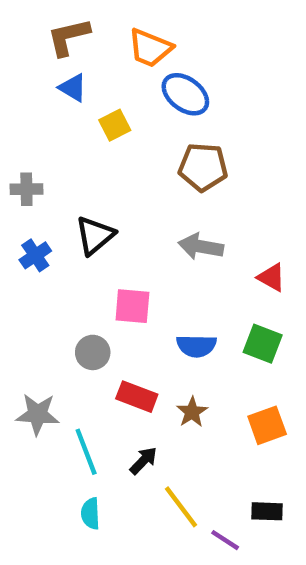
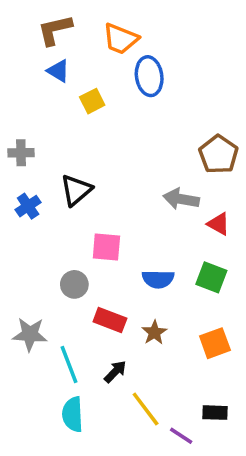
blue ellipse: (185, 94) -> (149, 76), turned 45
brown pentagon: (203, 167) -> (219, 154), moved, turned 30
gray arrow: (201, 247) -> (181, 199), moved
cyan semicircle: (90, 514) -> (73, 414), size x1.4

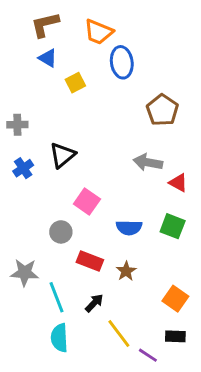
brown pentagon: (219, 154) -> (162, 110), moved
pink square: (106, 247) -> (87, 202), turned 30
orange square: (215, 343) -> (175, 299), moved, turned -35

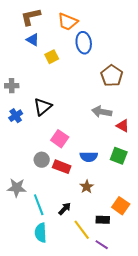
red rectangle: (90, 261) -> (62, 167), moved
black rectangle: (175, 336) -> (103, 220), moved

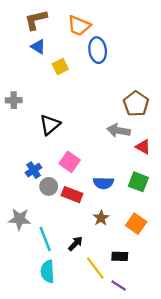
brown pentagon: (112, 76) -> (136, 104), moved
blue cross: (16, 116) -> (34, 170), moved
orange square: (121, 206) -> (136, 224), moved

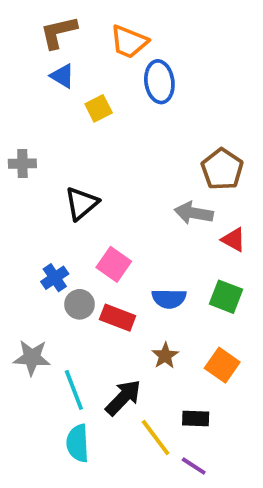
black arrow: (75, 244) -> (123, 398), size x1.5

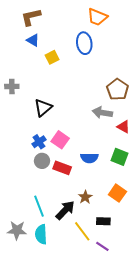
orange trapezoid: (129, 42) -> (97, 17), moved
blue cross: (55, 278) -> (39, 142), moved
brown star: (165, 356) -> (85, 197), moved
gray star: (32, 358) -> (17, 230), moved

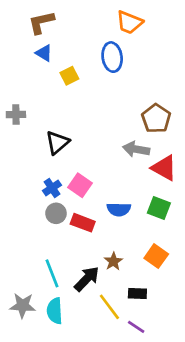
red triangle: (123, 127) -> (164, 168), size x1.5

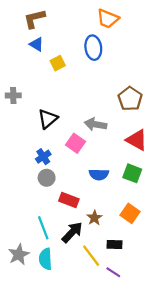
gray arrow: (136, 149) -> (96, 124), moved
pink square: (80, 185) -> (76, 143), moved
red rectangle: (83, 223) -> (69, 200), moved
gray star: (23, 305) -> (19, 255), turned -30

